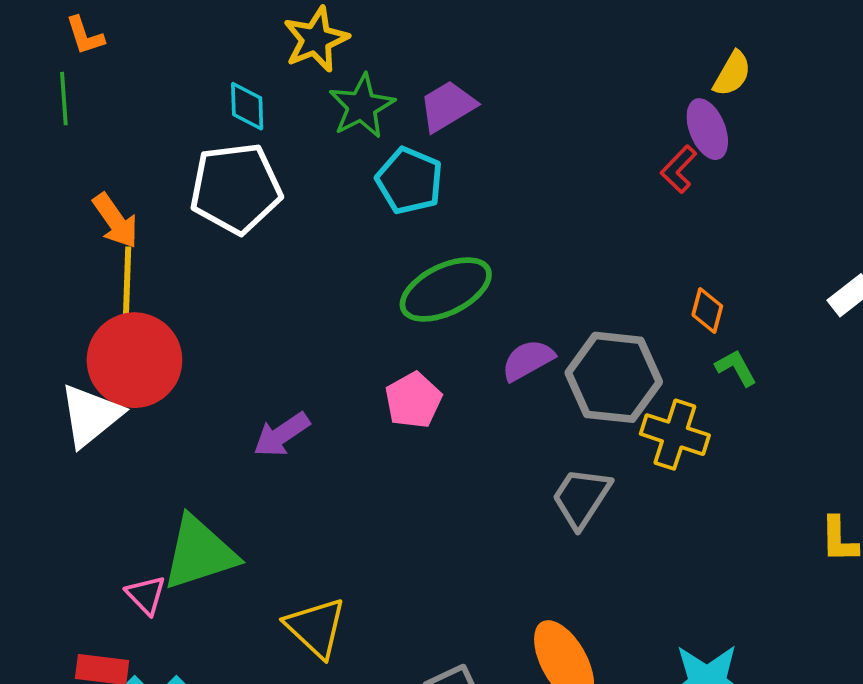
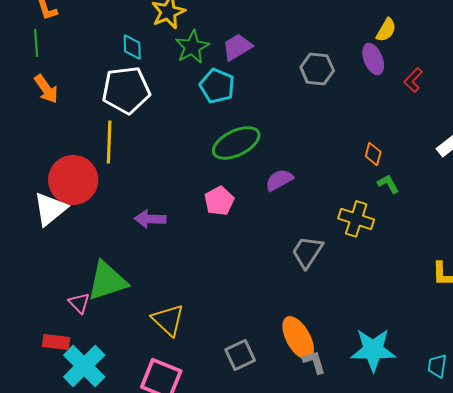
red L-shape: (679, 169) -> (413, 80), moved
orange arrow: (115, 221) -> (46, 89), moved
yellow line: (127, 288) -> (109, 142), moved
gray hexagon: (614, 377) -> (317, 69), moved, size x0.7
purple arrow: (282, 435) -> (150, 219), turned 36

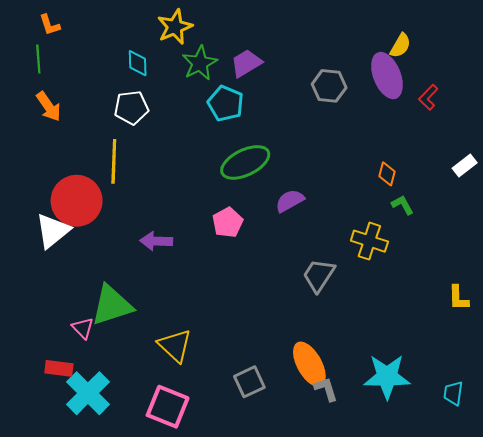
purple ellipse: (373, 59) -> (387, 76), size x1.4
white pentagon: (126, 90) -> (131, 108), size x0.7

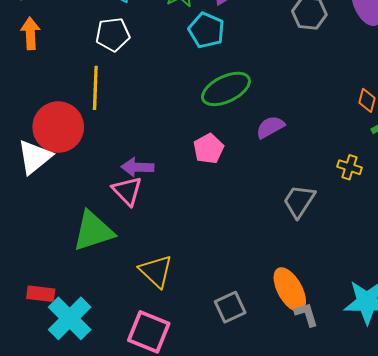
orange arrow: (49, 107) -> (30, 33), turned -148
yellow cross: (369, 241) -> (350, 167), size x0.7
pink triangle: (83, 328) -> (127, 191), moved, size x1.4

